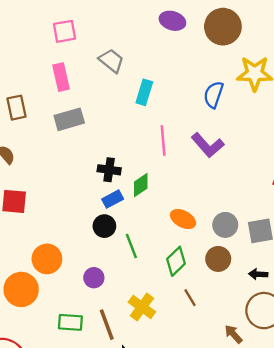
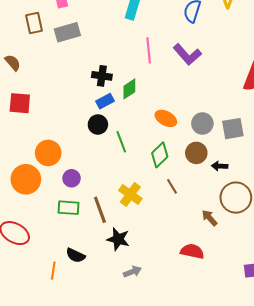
brown rectangle: (16, 108) -> (34, 23), moved
black arrow: (258, 274) -> (220, 166), moved
purple circle: (94, 278) -> (72, 178), moved

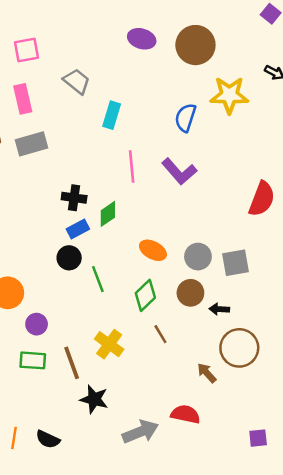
black semicircle: (76, 255) -> (48, 439), moved
gray arrow: (132, 272) -> (140, 432), moved, size x1.6

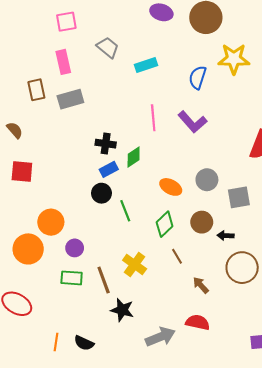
cyan rectangle: (112, 115) -> (146, 65), moved, turned 55
gray circle: (198, 257) -> (207, 180), moved
brown arrow: (207, 373) -> (201, 285), moved

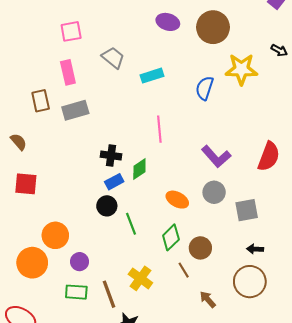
purple L-shape: (192, 122) -> (216, 156), moved
brown circle: (202, 222) -> (200, 248), moved
black arrow: (226, 236) -> (255, 249), moved

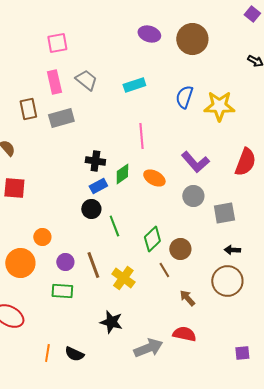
gray trapezoid: (113, 58) -> (86, 80), moved
yellow star: (241, 69) -> (219, 106), moved
orange ellipse: (177, 200) -> (154, 178), moved
orange circle: (55, 235) -> (42, 237), size x0.7
brown line: (109, 294) -> (93, 265), moved

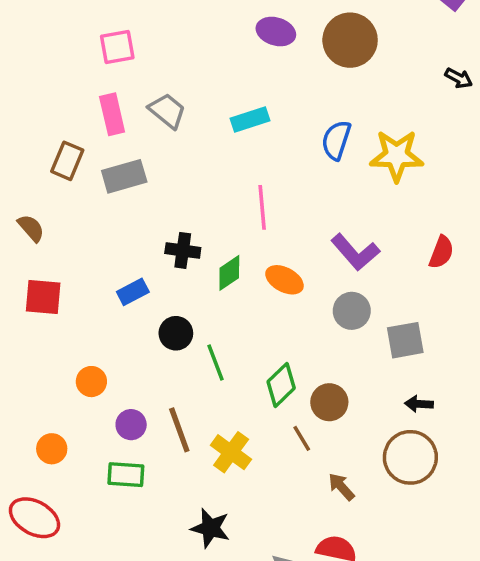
brown rectangle: (28, 109) -> (67, 161), turned 35
red semicircle: (245, 162) -> (441, 252), size x0.7
blue rectangle: (98, 186) -> (133, 292), moved
orange circle: (20, 263) -> (52, 449), moved, size x0.6

